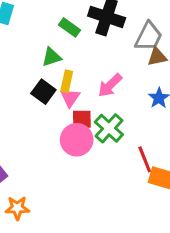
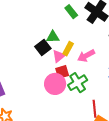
green triangle: (52, 57) -> (53, 37), moved
yellow rectangle: (67, 81) -> (68, 49), moved
red square: (82, 119) -> (62, 72), turned -32

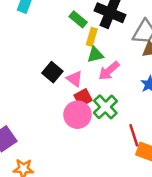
green triangle: (53, 37) -> (95, 55), moved
yellow rectangle: (68, 49) -> (92, 37), moved
pink triangle: (59, 56) -> (75, 79), turned -32

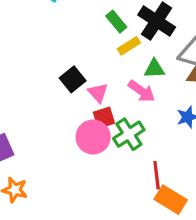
yellow rectangle: (92, 37) -> (129, 46), turned 30
green triangle: (95, 55) -> (154, 69), moved
pink arrow: (109, 71) -> (142, 91), turned -115

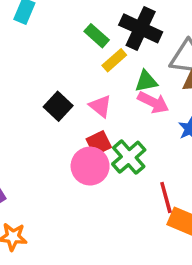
pink arrow: (142, 91) -> (153, 102), moved
pink triangle: (98, 93) -> (100, 106), moved

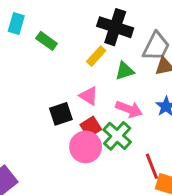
green rectangle: (97, 36) -> (47, 41), moved
pink arrow: (153, 102) -> (129, 109), moved
black square: (58, 106) -> (61, 114), moved, turned 35

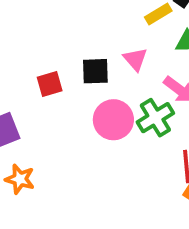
red square: (91, 127) -> (50, 84), moved

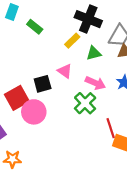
red square: (50, 84) -> (17, 98), size x1.5
pink circle: (113, 120) -> (34, 112), moved

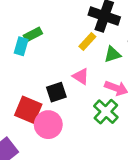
cyan rectangle: (12, 12) -> (21, 46), moved
green rectangle: (35, 27) -> (33, 35), moved, turned -63
red square: (17, 98) -> (28, 110), turned -35

